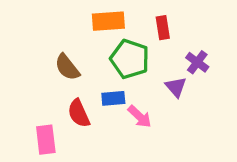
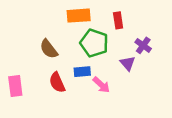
pink rectangle: (46, 140) -> (15, 86), moved

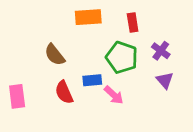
green pentagon: (94, 43) -> (122, 57), moved
purple triangle: (128, 63) -> (165, 80), moved

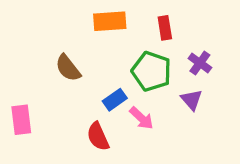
blue rectangle: (92, 80) -> (115, 100), turned -30
purple triangle: (165, 80) -> (192, 100), moved
red semicircle: (64, 92) -> (98, 136), moved

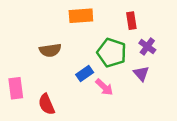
red rectangle: (165, 28) -> (131, 21), moved
brown semicircle: (68, 68) -> (50, 50), turned -60
red semicircle: (98, 136) -> (46, 104), moved

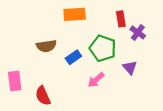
purple cross: (147, 46) -> (138, 32), moved
blue rectangle: (85, 74) -> (73, 57), moved
pink arrow: (104, 87) -> (96, 80), turned 96

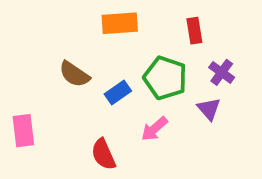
purple cross: (138, 32) -> (222, 72), moved
brown semicircle: (46, 46) -> (74, 74), turned 42
red semicircle: (43, 96) -> (103, 154), moved

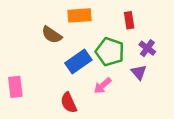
brown semicircle: (74, 74) -> (52, 35), moved
blue rectangle: (118, 92) -> (78, 61), size x1.5

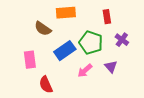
purple triangle: (139, 72) -> (111, 67), moved
pink rectangle: (15, 87) -> (30, 60), moved
red semicircle: (69, 103) -> (46, 85), moved

